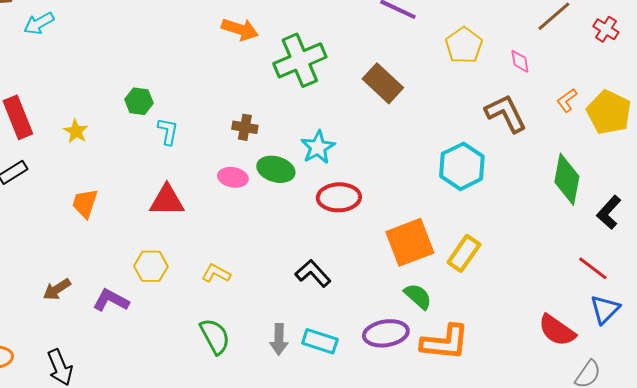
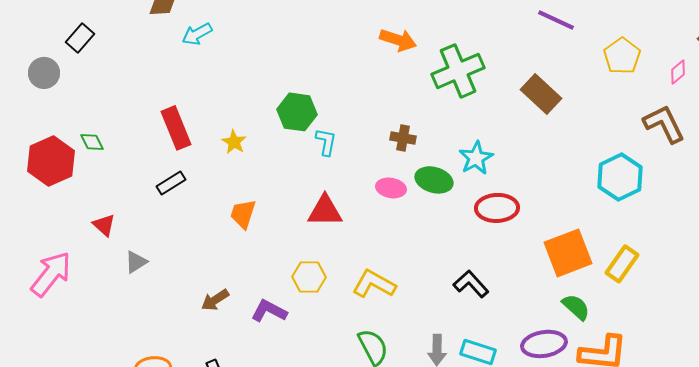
pink diamond: (520, 61) -> (678, 72), turned 60
green hexagon: (139, 101) -> (297, 112), size x1.4
yellow L-shape: (216, 273) -> (374, 284), size x1.5

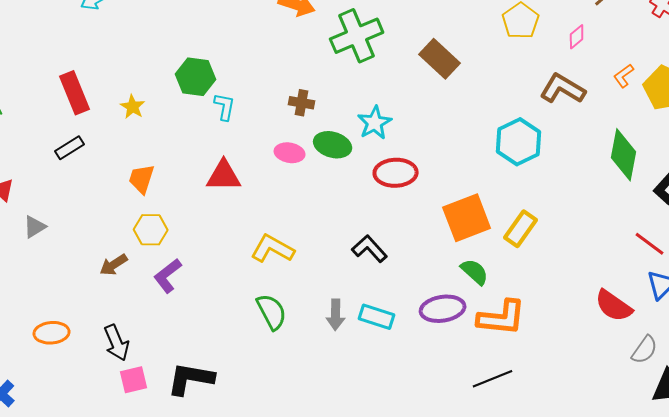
brown L-shape: (664, 124) -> (563, 89), turned -33
yellow hexagon: (309, 277) -> (151, 230), moved
purple L-shape: (269, 311) -> (168, 276), turned -66

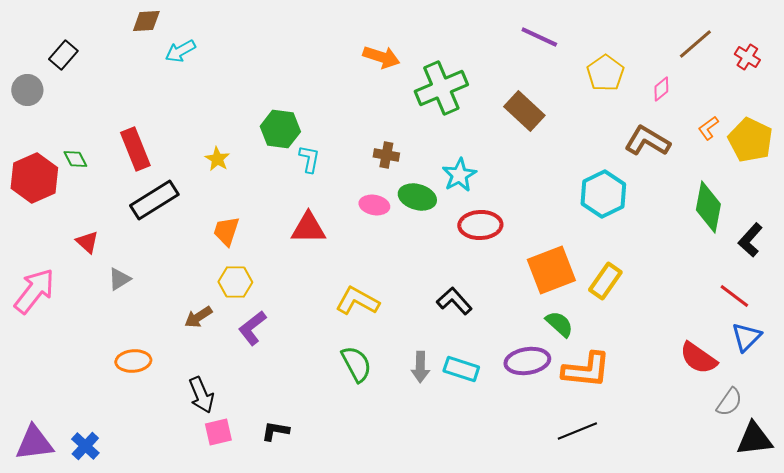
red rectangle: (75, 93) -> (135, 149), moved
black rectangle: (70, 148) -> (154, 200), size x1.6
orange ellipse: (52, 333) -> (133, 361), moved
black L-shape: (191, 379) -> (275, 431), size x0.6

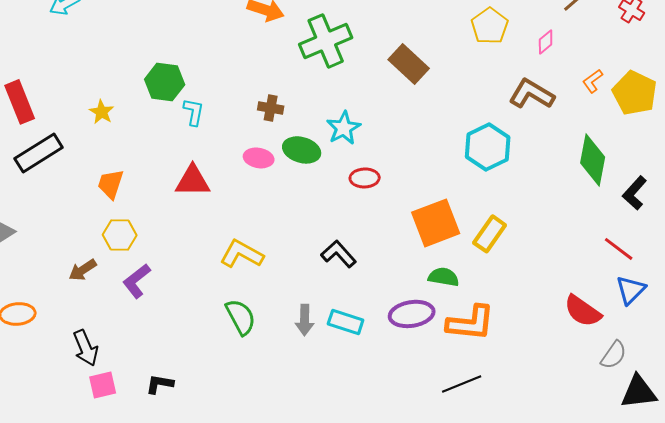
red ellipse: (480, 225) -> (365, 178), size x0.7
green semicircle: (559, 324) -> (444, 277), turned -32

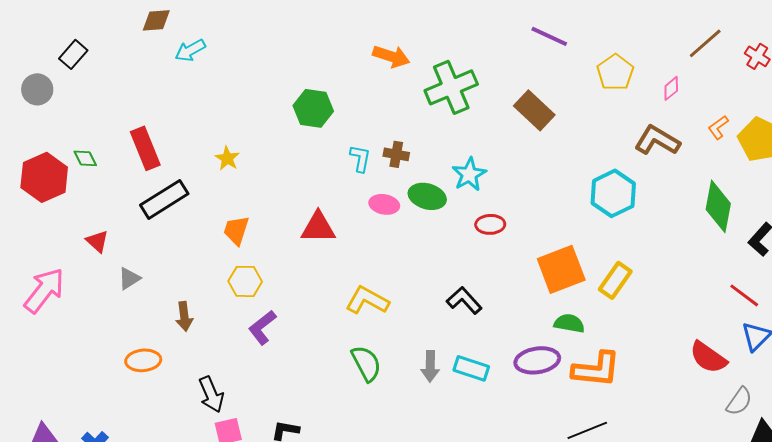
green hexagon: (165, 82) -> (313, 108), moved
cyan L-shape: (194, 112) -> (360, 158), moved
brown arrow: (83, 270) -> (184, 316), moved, turned -64

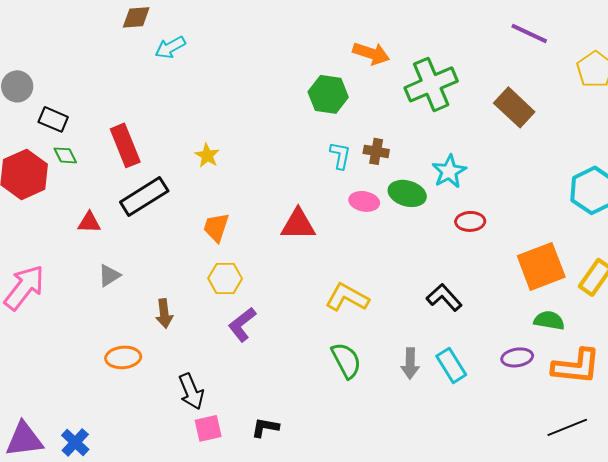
black rectangle: (73, 54) -> (53, 119), moved, turned 72
green hexagon: (313, 108) -> (328, 94), moved
red triangle: (97, 241) -> (89, 222), moved, turned -40
purple ellipse: (537, 360) -> (517, 357), size x0.7
cyan rectangle: (471, 368) -> (451, 365), turned 40

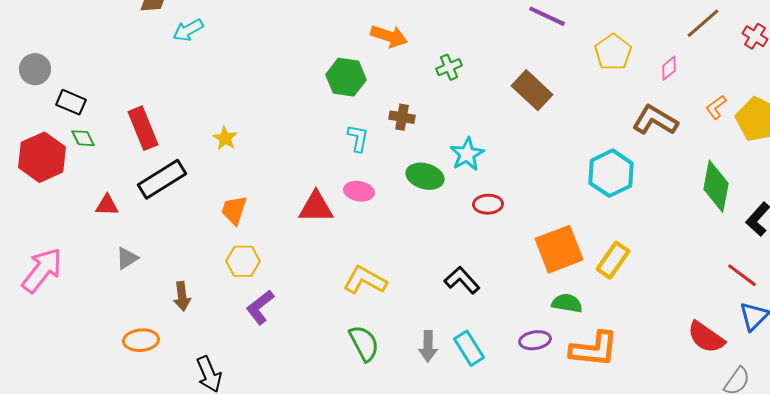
green cross: (431, 84) -> (449, 67), size x0.5
brown cross: (376, 151) -> (402, 117), moved
pink ellipse: (364, 201) -> (359, 191), moved

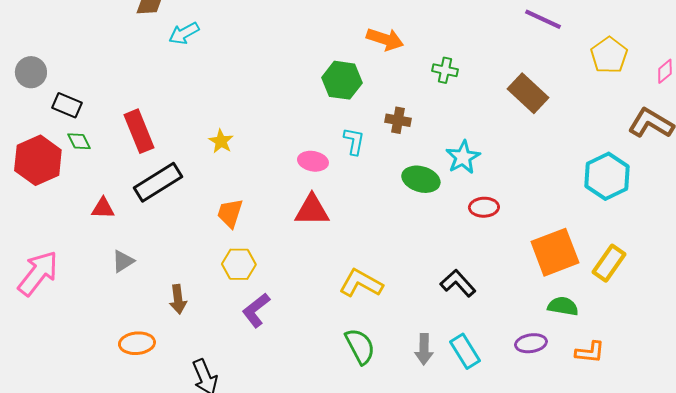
green cross: (449, 67) -> (445, 70), turned 35
pink ellipse: (359, 191) -> (313, 161), moved
orange L-shape: (594, 349) -> (590, 352), size x0.6

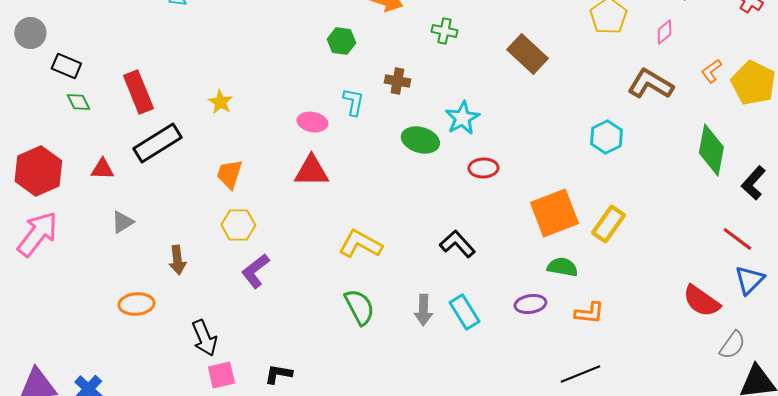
green hexagon: (342, 80) -> (341, 41), size x0.7
red hexagon: (38, 160) -> (38, 171), moved
cyan hexagon: (607, 176) -> (606, 137), size x0.7

